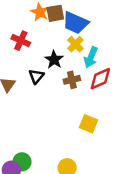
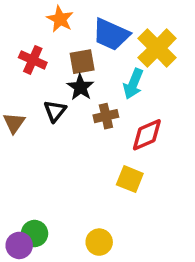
brown square: (55, 13) -> (82, 62), moved
yellow cross: (75, 44) -> (157, 48), moved, size x1.6
red diamond: (100, 79) -> (147, 135), moved

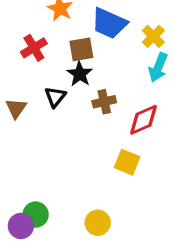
yellow cross: (157, 48) -> (153, 36), size x0.6
red cross: (33, 60) -> (34, 48), turned 35
cyan arrow: (133, 84) -> (158, 67), moved

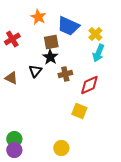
red cross: (34, 48) -> (12, 39), moved
brown triangle: (16, 108) -> (11, 78), turned -40
green circle: (36, 215) -> (14, 139), moved

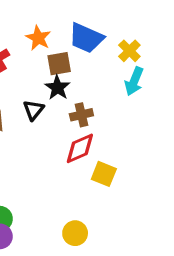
orange star: (38, 17) -> (38, 38), moved
red diamond: (89, 85) -> (80, 148), moved

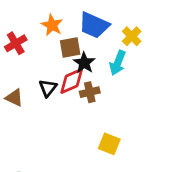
cyan arrow: (134, 81) -> (118, 63), moved
black star: (57, 88) -> (84, 63), moved
red diamond: (80, 148) -> (72, 81), moved

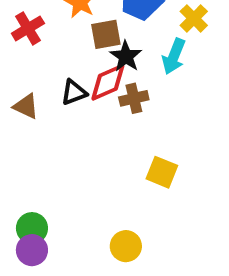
black triangle: (48, 88) -> (74, 92), turned 30

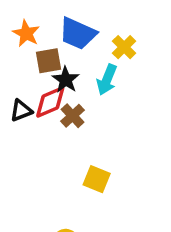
brown cross: (134, 98) -> (73, 116), turned -30

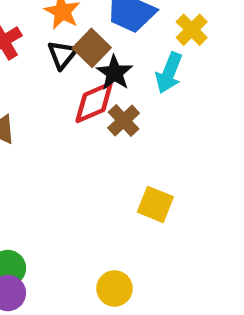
brown square: (49, 61) -> (92, 48), turned -36
black triangle: (21, 111) -> (62, 55), moved, turned -30

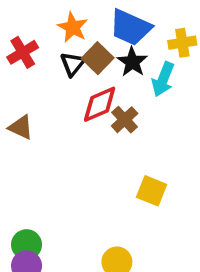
yellow cross: (192, 30) -> (182, 43), turned 36
black star: (114, 73) -> (132, 62), moved

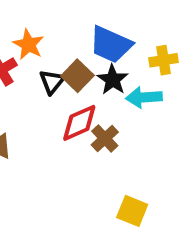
orange star: (73, 27) -> (28, 44), moved
cyan arrow: (163, 79) -> (144, 97), turned 64

